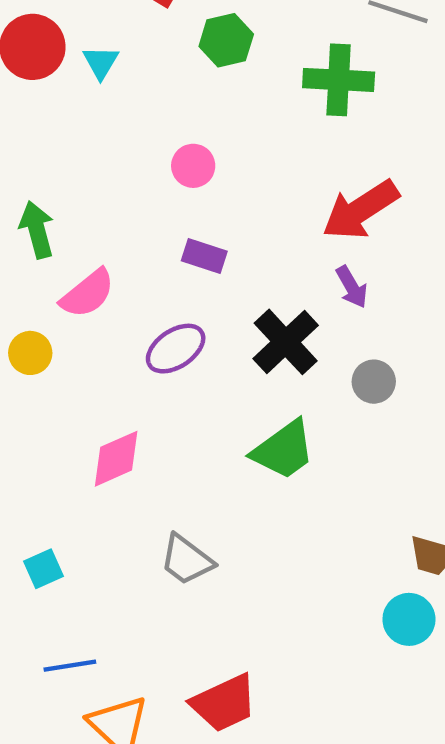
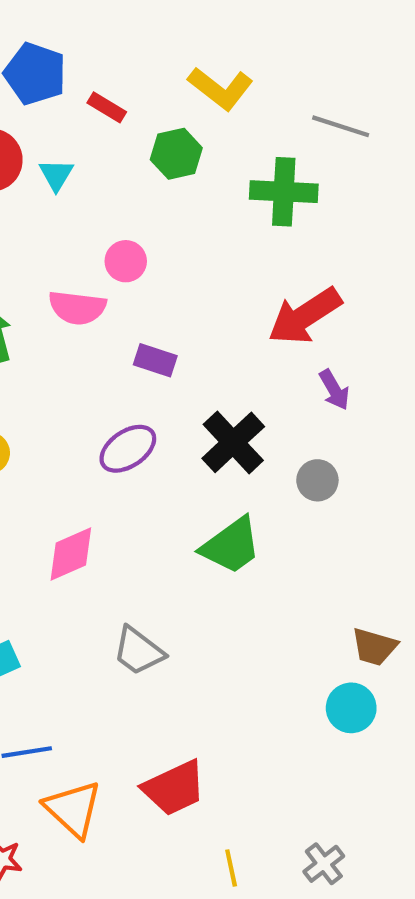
pink circle: (193, 166) -> (126, 261), moved
purple arrow: (352, 287) -> (334, 390), moved
pink semicircle: (88, 294) -> (77, 308), moved, turned 46

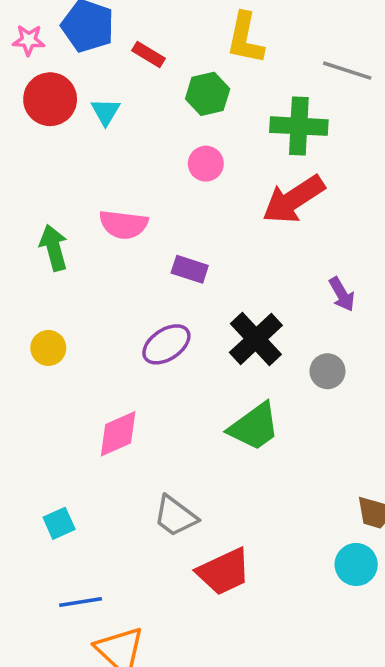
yellow L-shape: (221, 88) -> (245, 38), turned 64
pink circle: (126, 261) -> (206, 164), moved
red arrow: (305, 316) -> (293, 199), moved
red trapezoid: (174, 788) -> (224, 572), moved

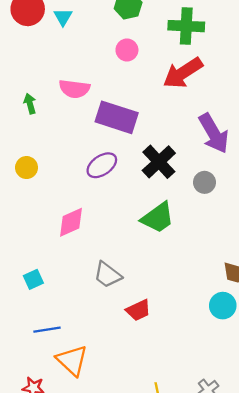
green arrow: (54, 248) -> (30, 104), size x0.7
purple rectangle: (190, 269) -> (117, 117), size x1.8
purple arrow: (342, 294) -> (214, 133), size x1.8
red trapezoid: (224, 572) -> (138, 310), size x0.7

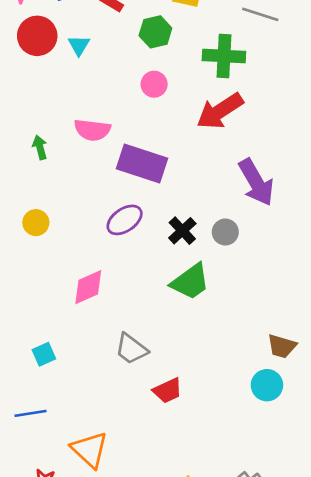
black cross: (159, 162) -> (182, 231), moved, size x0.7
gray circle: (205, 182) -> (225, 232), moved
blue line: (47, 330) -> (30, 413), moved

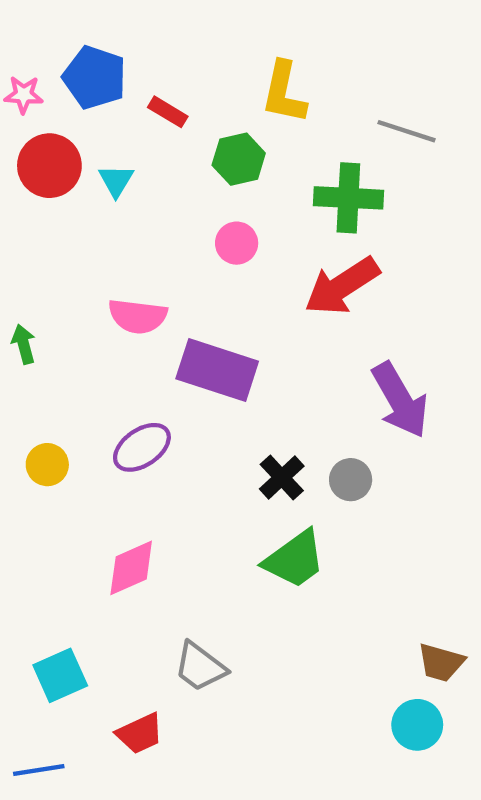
green arrow: (40, 147) -> (24, 344), moved
purple ellipse: (125, 220) -> (142, 447), moved
cyan square: (44, 354) -> (60, 675), size x1.4
red trapezoid: (168, 391) -> (140, 733), moved

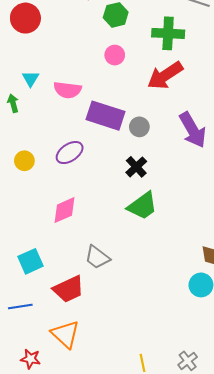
cyan triangle: (116, 181) -> (31, 79), moved
gray circle: (351, 480) -> (139, 127), moved
red trapezoid: (140, 733) -> (69, 289), size x1.4

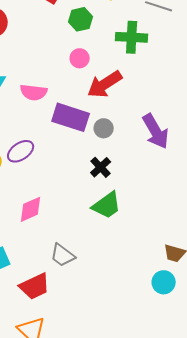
red arrow: (165, 76) -> (105, 84), moved
purple ellipse: (70, 153) -> (21, 151), moved

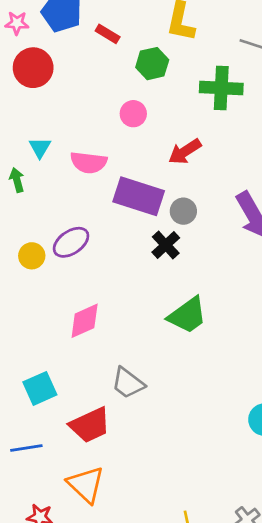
pink circle: (80, 58) -> (133, 114), moved
red arrow: (105, 84) -> (185, 152), size x0.7
black cross: (101, 167) -> (166, 245), moved

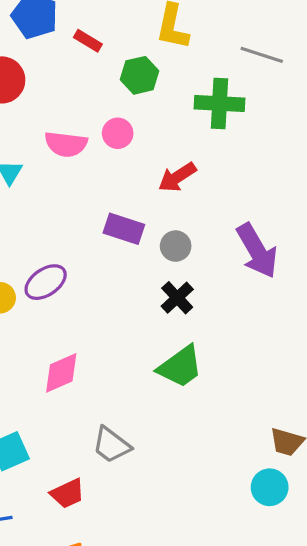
pink semicircle: (89, 162) -> (66, 144), moved
purple rectangle: (139, 196) -> (124, 229), size x0.7
black cross: (166, 245) -> (177, 298), moved
red trapezoid: (90, 425) -> (68, 494), size x0.7

